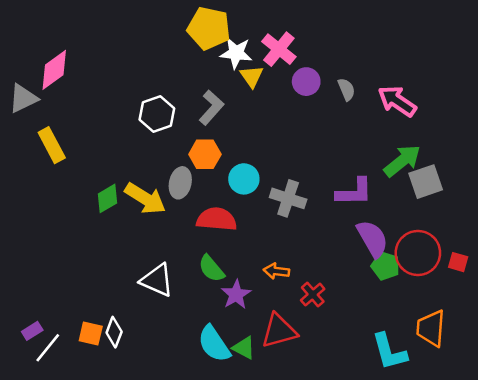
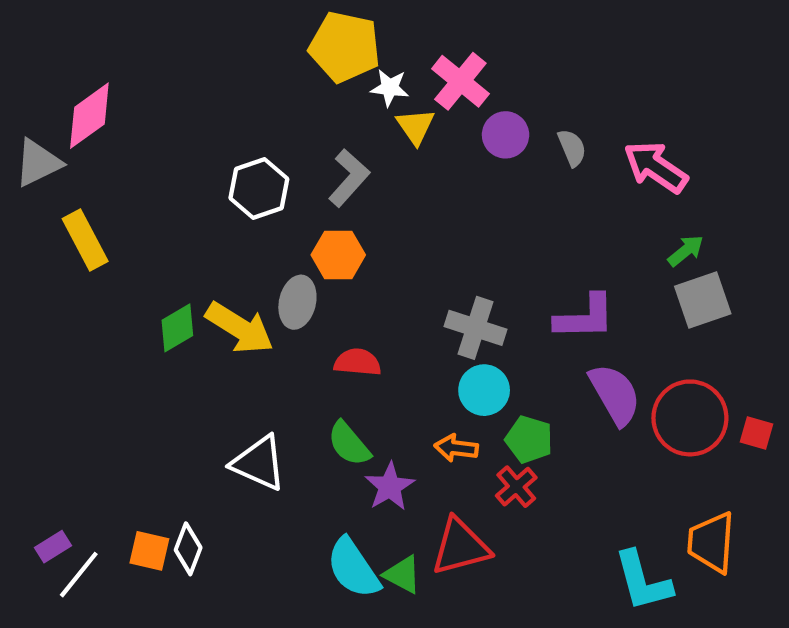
white star: (236, 53) -> (390, 88), size x0.7
green arrow: (402, 161) -> (686, 251), moved, size x0.6
cyan circle: (244, 179) -> (484, 390), moved
red semicircle: (217, 219) -> (358, 362), size x0.7
green pentagon: (385, 266) -> (529, 439), moved

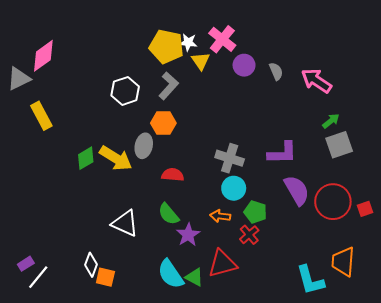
yellow pentagon: (345, 47) -> (166, 47), moved
red square: (756, 433) -> (365, 209), turned -35
orange square: (149, 551) -> (105, 277), moved

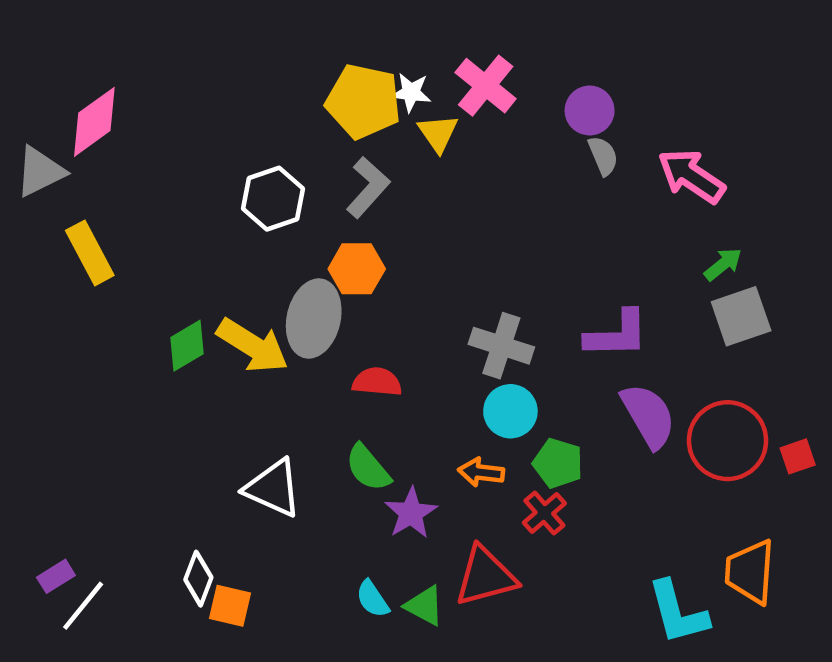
purple circle: (244, 65) -> (590, 110), moved
gray ellipse: (144, 146) -> (314, 319), size x1.4
cyan semicircle: (171, 274) -> (372, 599), size x0.6

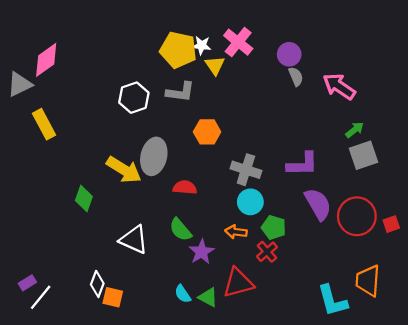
gray L-shape: (368, 187) -> (180, 92), turned 56
orange hexagon: (357, 269) -> (207, 132), moved
green diamond: (187, 346) -> (84, 199), moved, turned -40

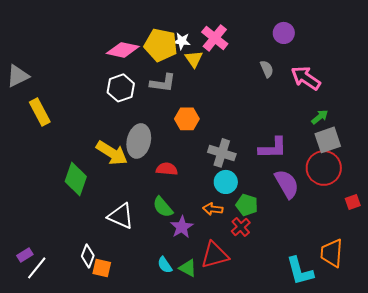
purple circle: (289, 54) -> (284, 33), moved
pink diamond: (46, 60) -> (123, 50), moved, turned 48
green diamond: (84, 199) -> (76, 179), size x1.4
red circle: (357, 216) -> (324, 168), moved

